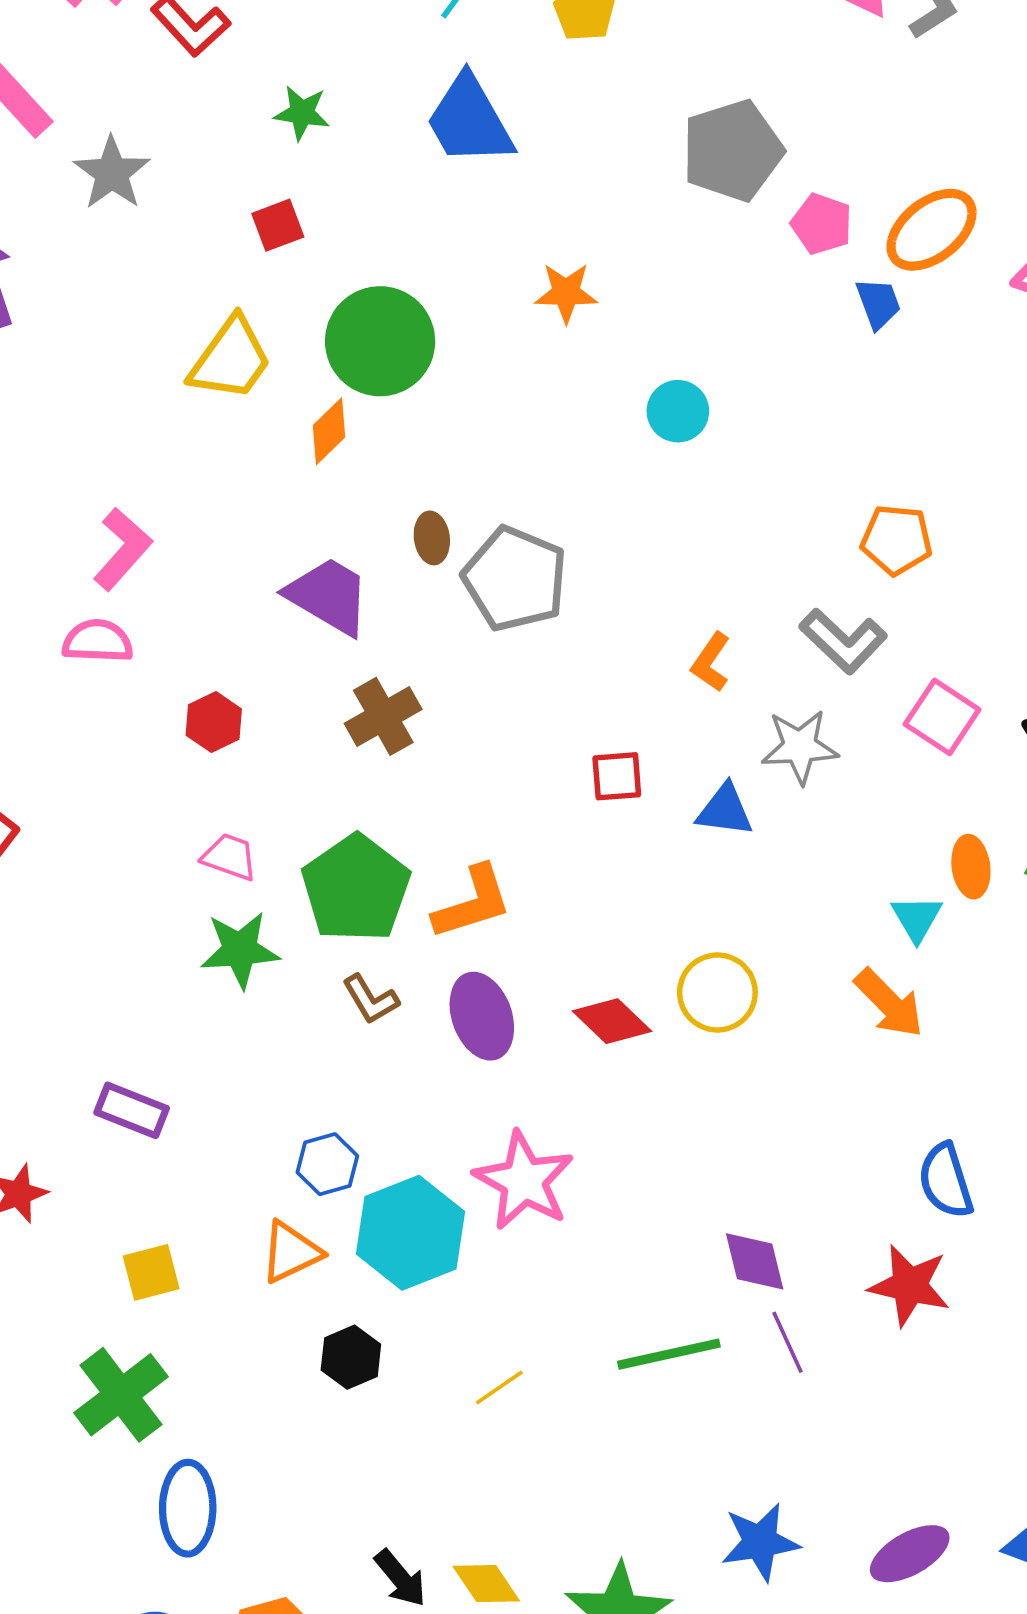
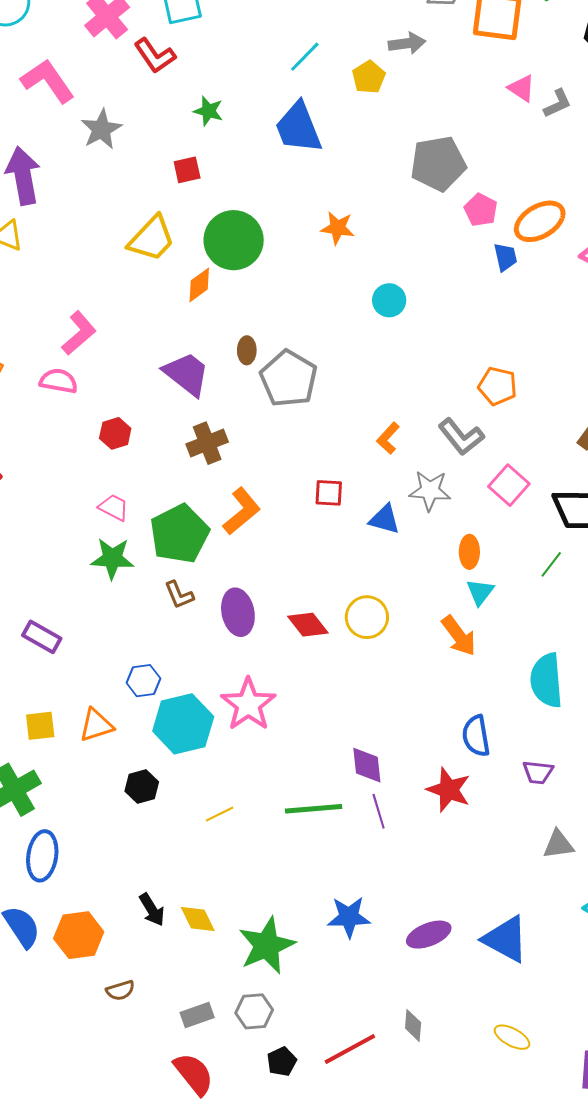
orange ellipse: (971, 867) -> (469, 552), moved
orange L-shape: (472, 903) -> (242, 511), moved, turned -30
orange triangle: (291, 1252) -> (96, 725), moved

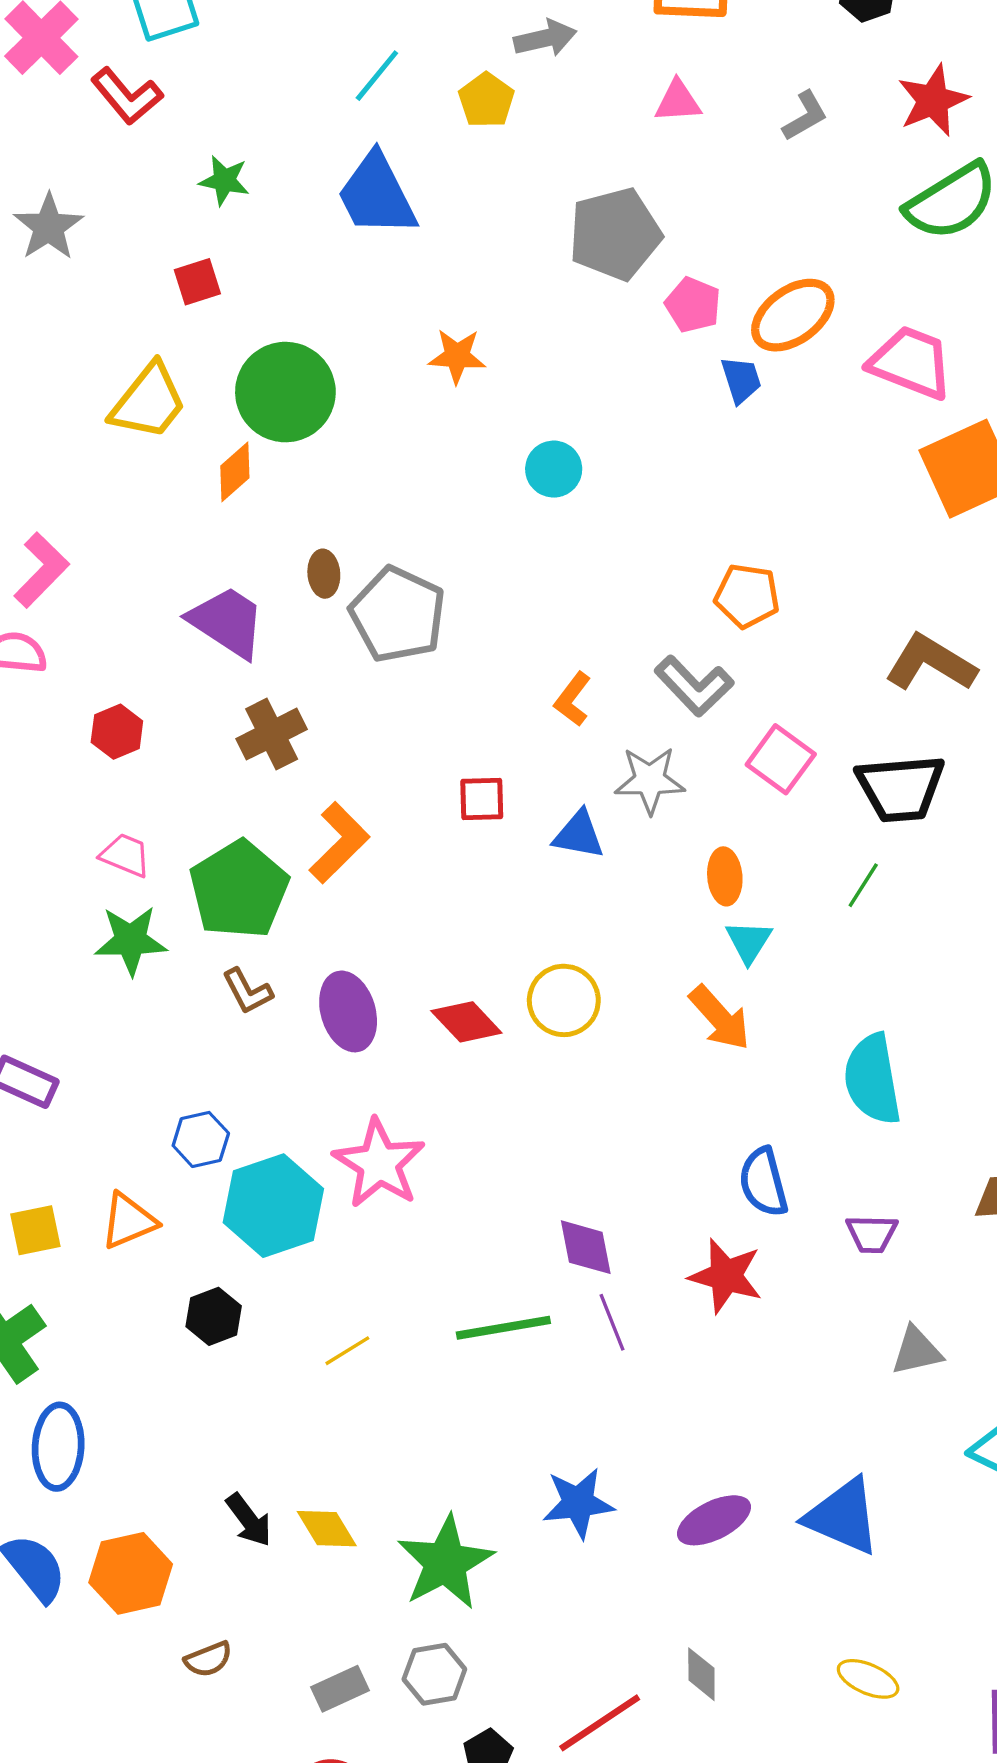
pink triangle: (522, 88) -> (678, 101), moved, turned -32

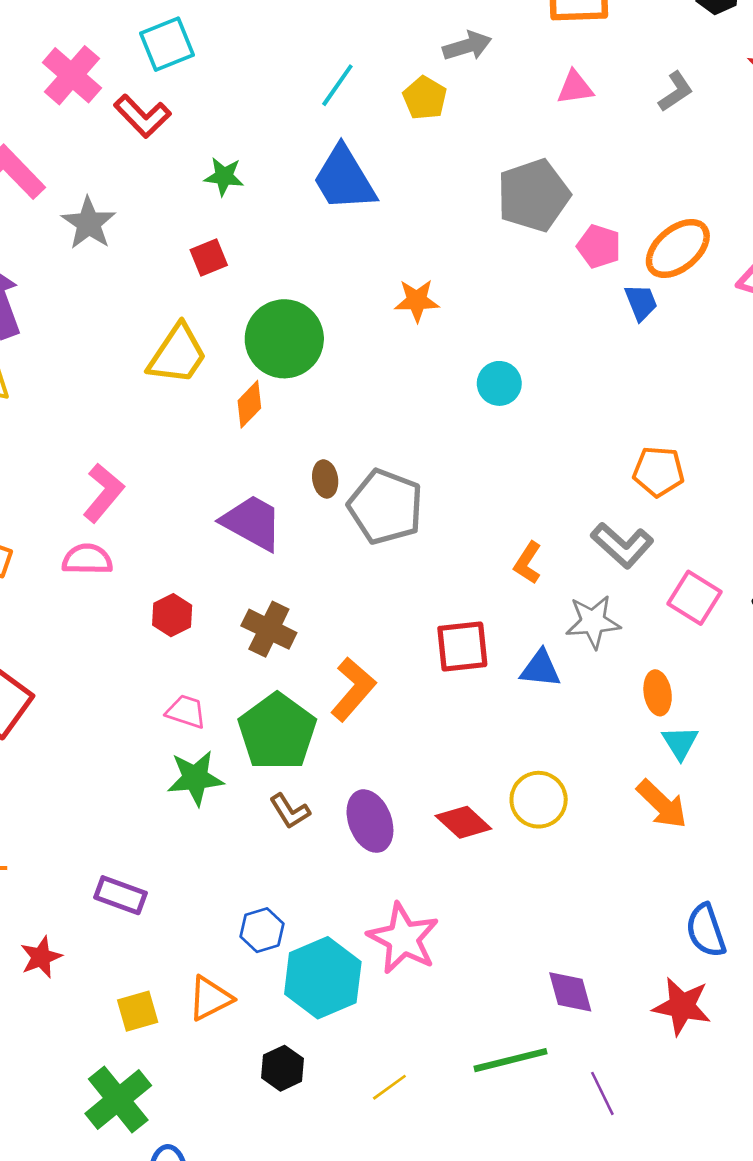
brown cross: (272, 734) -> (269, 629), moved, turned -33
red square: (482, 799) -> (462, 646), size x1.4
purple line: (612, 1322) -> (602, 1093), moved

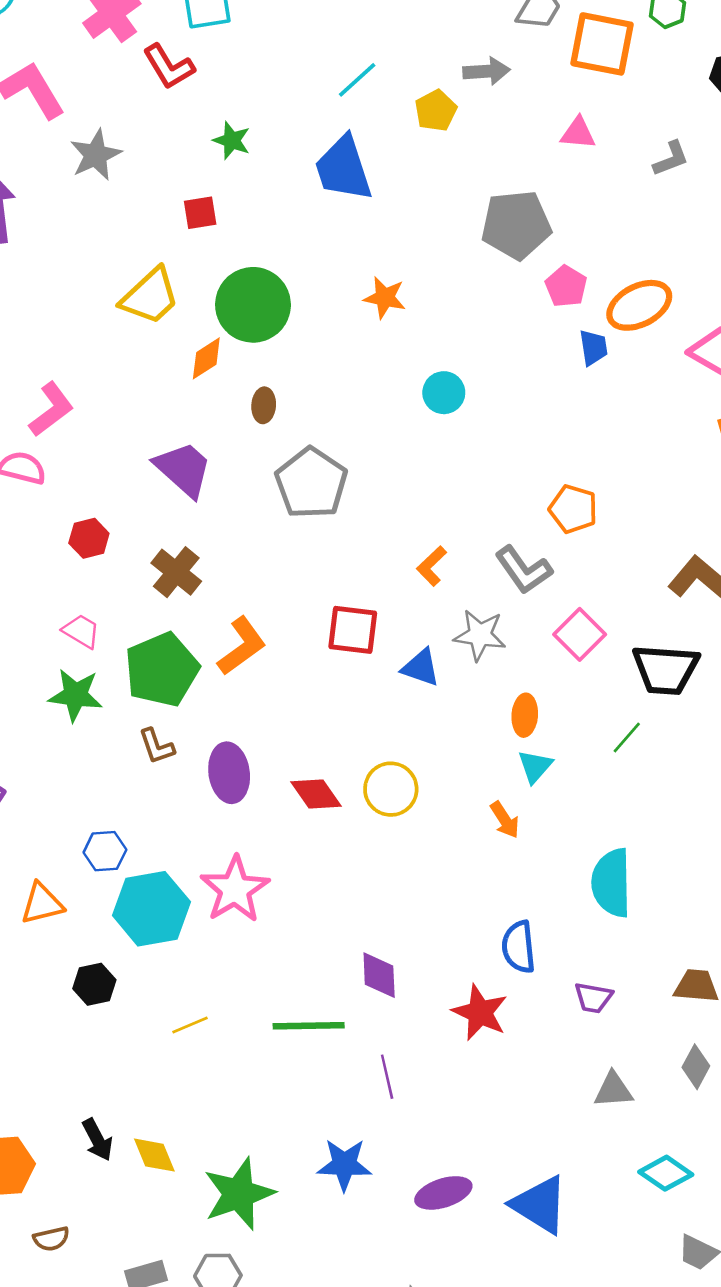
brown ellipse: (325, 479) -> (264, 405), moved
orange arrow: (662, 804) -> (505, 820), size x0.7

